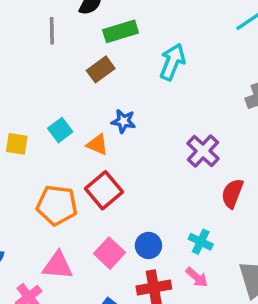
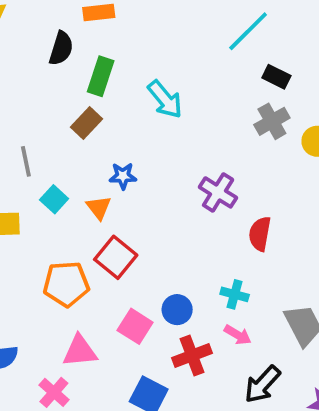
gray line: (52, 31) -> (26, 161), moved
green rectangle: (121, 31) -> (101, 76), turned -44
cyan arrow: (172, 62) -> (165, 99), turned 129
orange triangle: (97, 145) -> (99, 208), turned 40

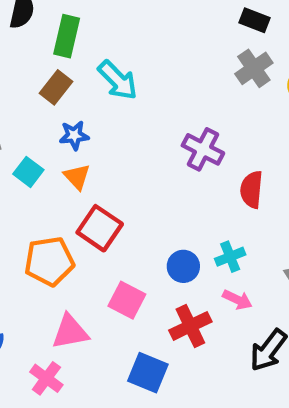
cyan arrow: (165, 99) -> (118, 80), moved
blue star: (123, 176) -> (74, 135), moved
cyan cross: (235, 294) -> (230, 257), turned -32
blue circle: (177, 310) -> (183, 266), moved

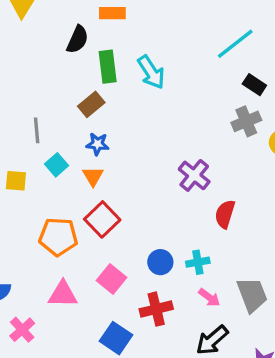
green rectangle: (67, 36) -> (108, 67), turned -32
cyan arrow: (118, 80) -> (151, 72), moved
pink arrow: (237, 300) -> (209, 297), moved
pink cross: (46, 378) -> (22, 330), moved

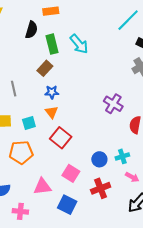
cyan square: (56, 165) -> (29, 123), moved, turned 32
orange pentagon: (58, 237) -> (21, 152), moved
pink cross: (22, 330) -> (20, 211), turned -35
blue square: (116, 338) -> (67, 205), moved

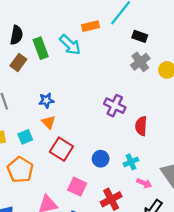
orange rectangle: (51, 11) -> (91, 26), moved
brown rectangle: (45, 68) -> (18, 63), moved
orange pentagon: (21, 152) -> (20, 170), turned -30
blue circle: (99, 159) -> (101, 159), moved

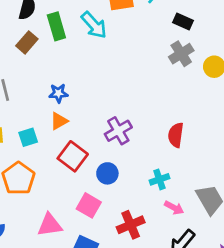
purple cross: (115, 106) -> (118, 131), moved, turned 30
orange triangle: (49, 122) -> (59, 121), turned 40
blue circle: (101, 159) -> (107, 173), moved

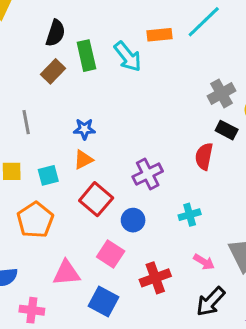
black rectangle: (183, 21) -> (227, 130), moved
red semicircle: (176, 135) -> (204, 156), moved
cyan cross: (159, 179) -> (190, 215), moved

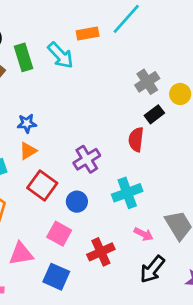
black rectangle: (227, 130) -> (154, 114), turned -60
cyan cross: (190, 215) -> (127, 193), size x1.5

